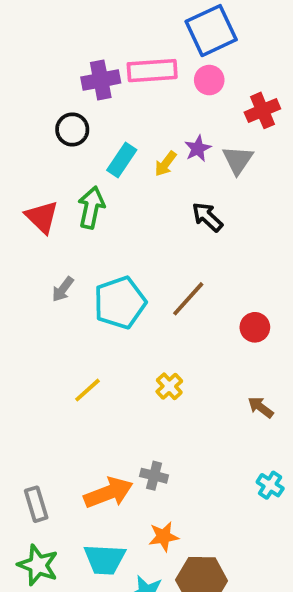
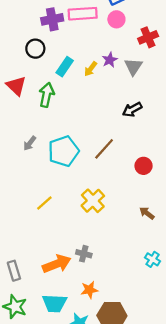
red triangle: (42, 217) -> (16, 86), moved
black arrow: (207, 217) -> (132, 109), moved, turned -72
yellow cross: (169, 386) -> (93, 201), size x1.5

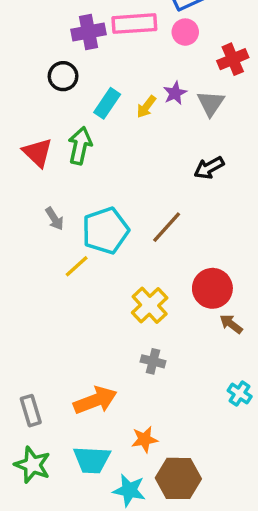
red triangle: (16, 86) -> (38, 153), moved
gray arrow: (30, 143) -> (55, 219), turned -70
red circle: (144, 166) -> (212, 288), moved, size x1.5
yellow line: (44, 203) -> (77, 266), moved
gray cross: (84, 254) -> (153, 361), moved

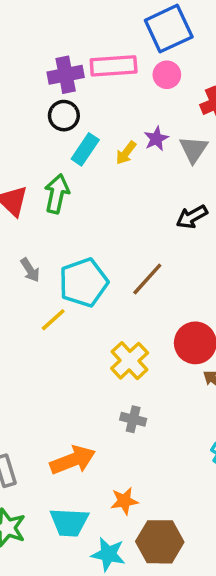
black circle: (63, 76) -> (64, 116), moved

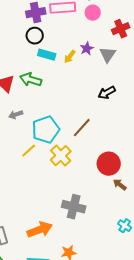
cyan rectangle: (85, 149) -> (47, 55), turned 72
green arrow: (57, 194) -> (31, 80), turned -85
gray arrow: (30, 270) -> (16, 115), moved, turned 104
yellow cross: (130, 361) -> (61, 156), moved
gray cross: (133, 419) -> (74, 207), size x1.6

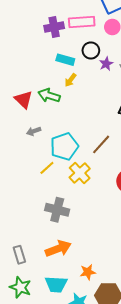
black circle: (35, 36) -> (91, 50), moved
cyan rectangle: (47, 55) -> (65, 60), moved
yellow arrow: (70, 57) -> (70, 80), moved
gray cross: (74, 207) -> (57, 210), moved

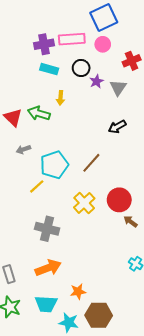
cyan rectangle: (65, 60) -> (49, 69), moved
yellow arrow: (70, 80) -> (60, 98), turned -32
yellow cross: (80, 173) -> (84, 203), moved

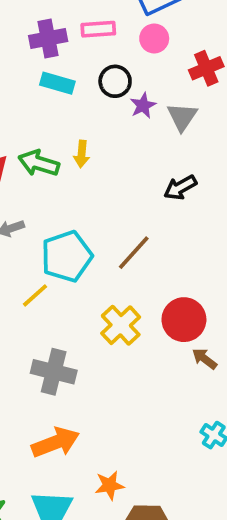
pink rectangle: (72, 39) -> (98, 29), size x0.7
yellow arrow: (60, 98) -> (82, 154), moved

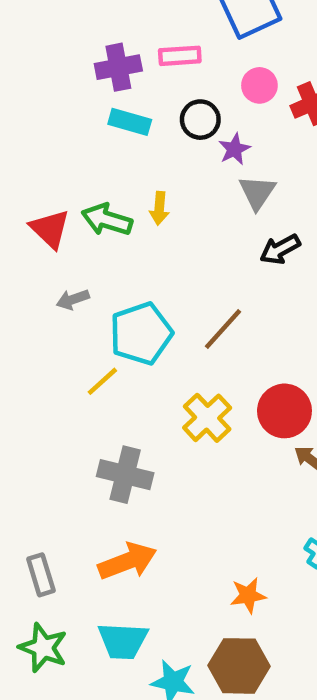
pink circle: (154, 38) -> (259, 85), moved
gray triangle: (182, 117) -> (257, 192), moved
orange star: (109, 485) -> (248, 595), moved

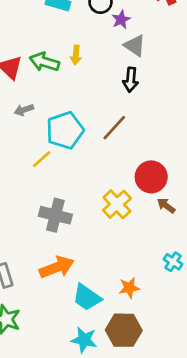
gray triangle: (257, 192) -> (135, 46), turned -30
black arrow: (280, 249) -> (131, 80), moved, turned -55
yellow cross: (207, 418) -> (117, 204), moved
cyan trapezoid: (123, 641) -> (87, 297), moved, turned 32

